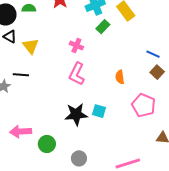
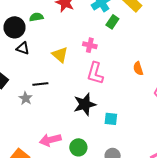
yellow triangle: (31, 46) -> (60, 55), moved
cyan square: (99, 111) -> (111, 119), moved
black star: (76, 114) -> (85, 104), moved

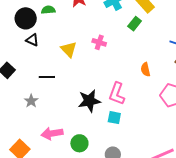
green rectangle: (112, 22) -> (135, 24), moved
pink L-shape: (95, 73) -> (117, 94), moved
gray star: (26, 98) -> (31, 101), moved

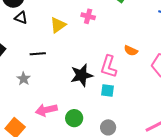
yellow triangle: (69, 49) -> (58, 25), turned 42
orange semicircle: (146, 69) -> (131, 51), moved, turned -48

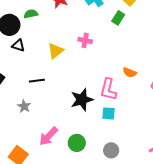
pink arrow: (46, 110) -> (48, 136), turned -30

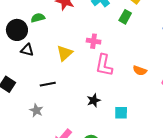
pink L-shape: (108, 89) -> (104, 65), moved
black star: (82, 100) -> (94, 100), size x0.6

